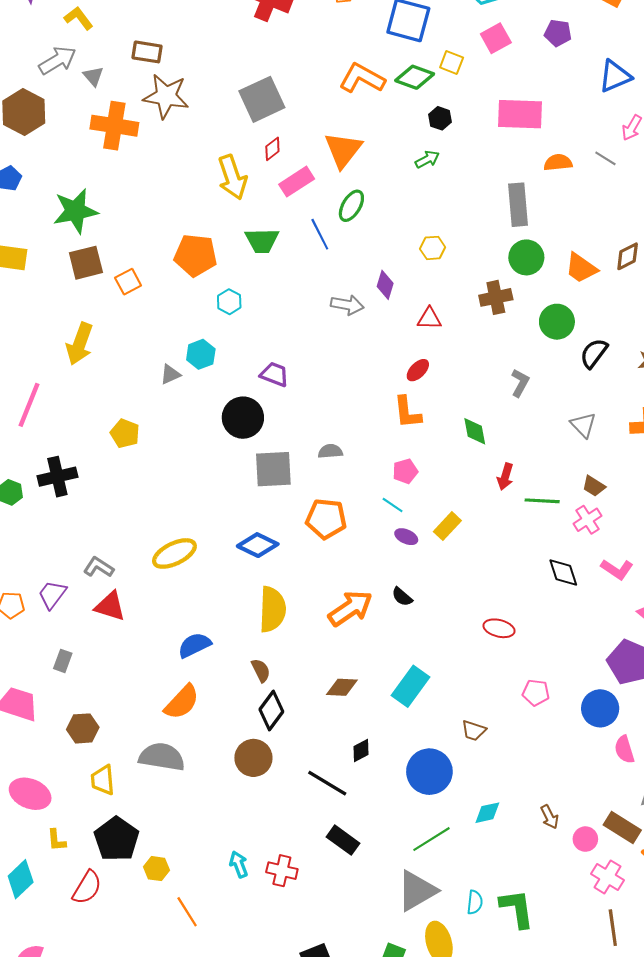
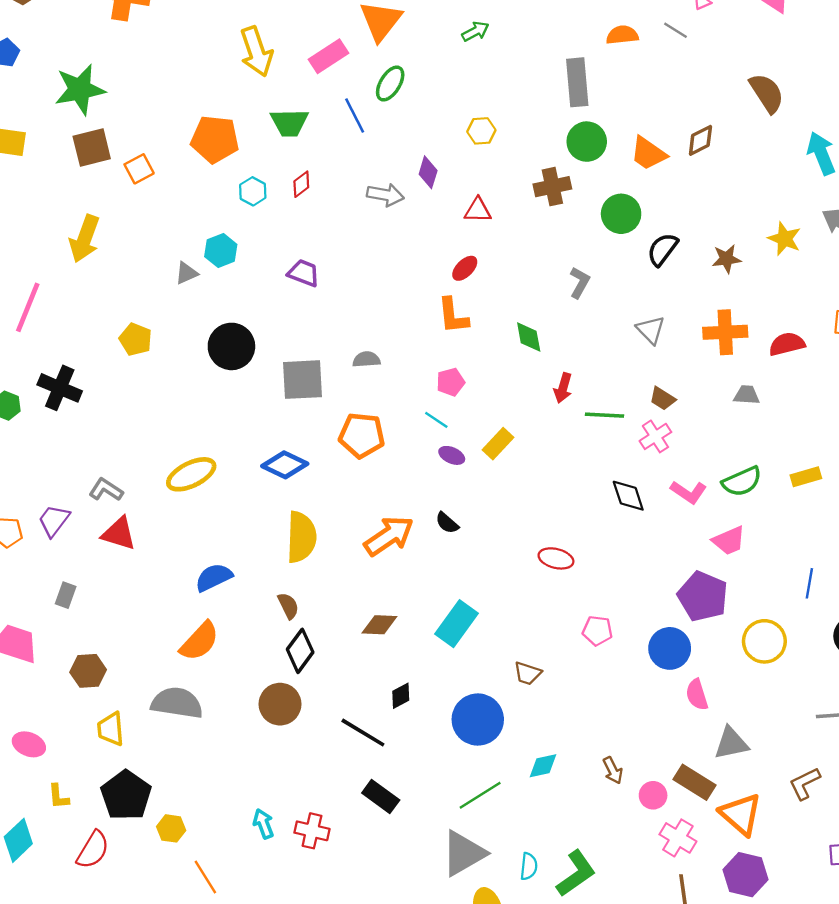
red diamond: (272, 149) -> (301, 184), moved
black circle: (243, 418) -> (231, 346), moved
black cross: (57, 477) -> (60, 388), turned 36
pink ellipse: (30, 794) -> (29, 744), size x0.7
green L-shape: (517, 909) -> (576, 873), turned 63

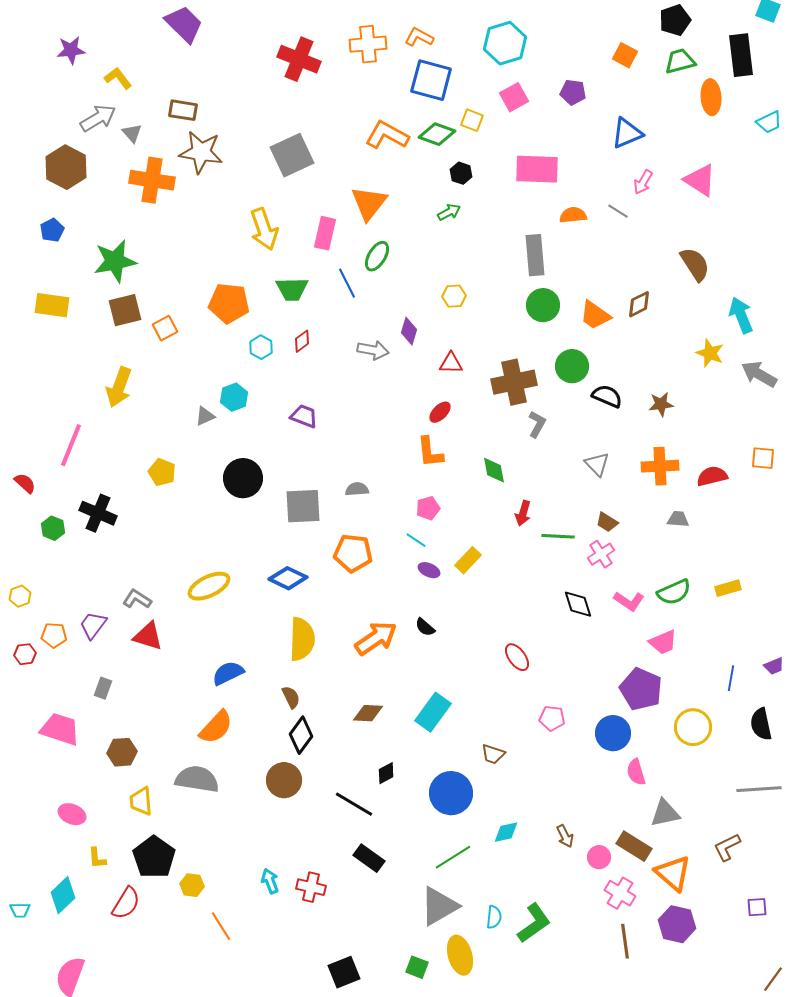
pink rectangle: (329, 56) -> (325, 233), turned -44
brown cross: (552, 187) -> (514, 382), moved, size x1.4
yellow star: (785, 239) -> (710, 353), moved
black semicircle: (663, 249) -> (607, 396), turned 76
red ellipse: (556, 558) -> (517, 657), turned 40

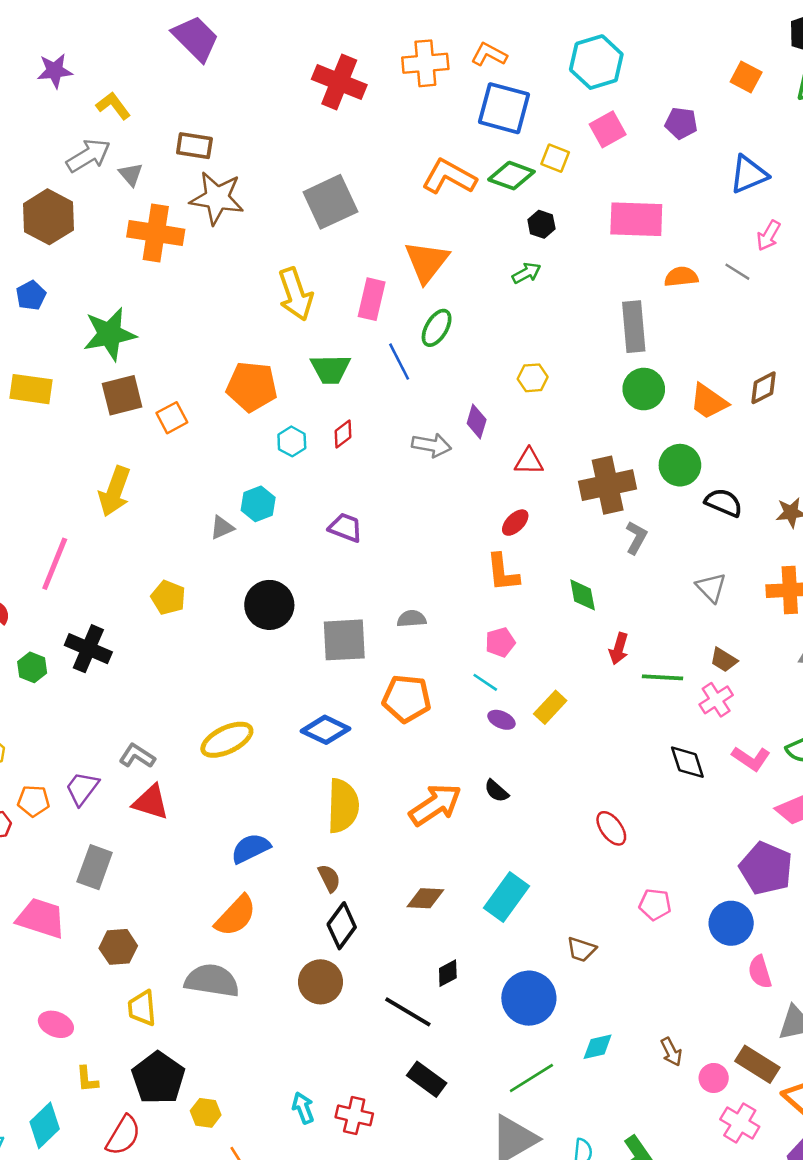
gray rectangle: (103, 688) -> (95, 867), size x1.6

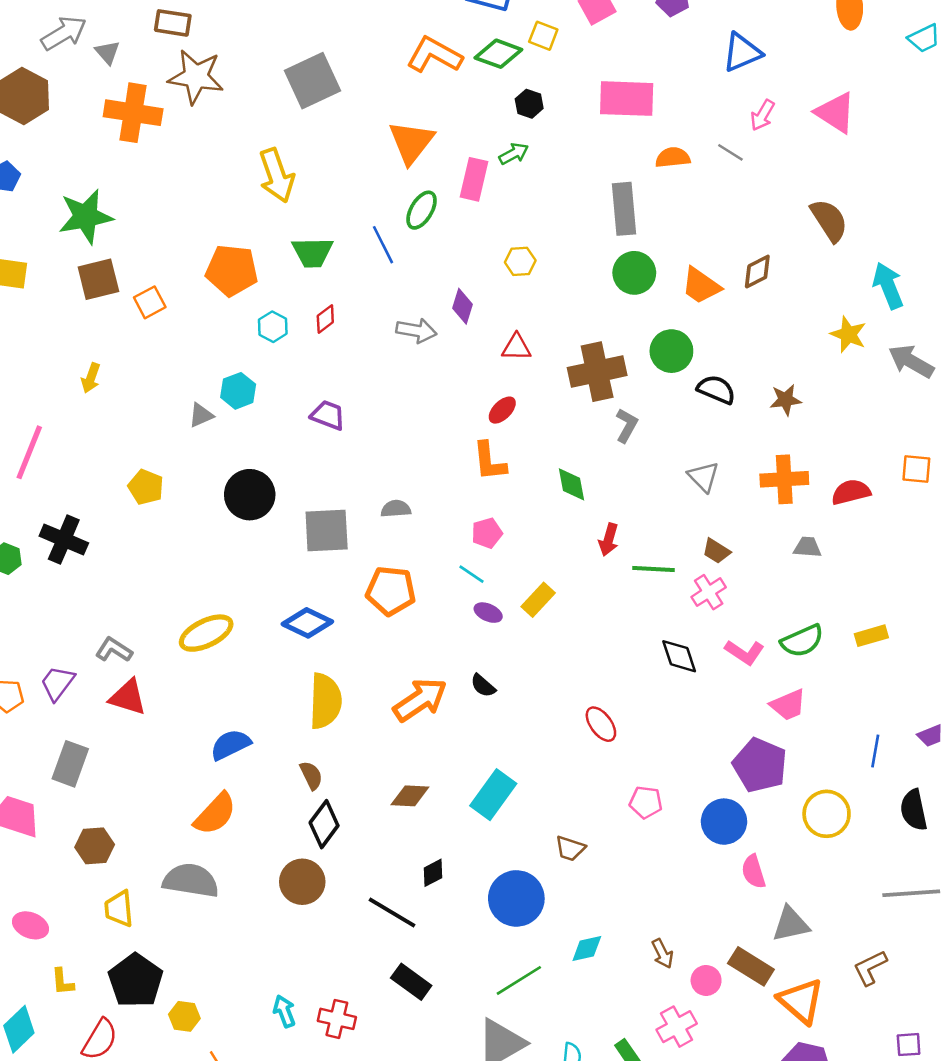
pink rectangle: (372, 299) -> (474, 179), moved
yellow arrow: (115, 491) -> (91, 378), size x0.6
pink cross: (740, 1123) -> (677, 1027), moved, turned 30

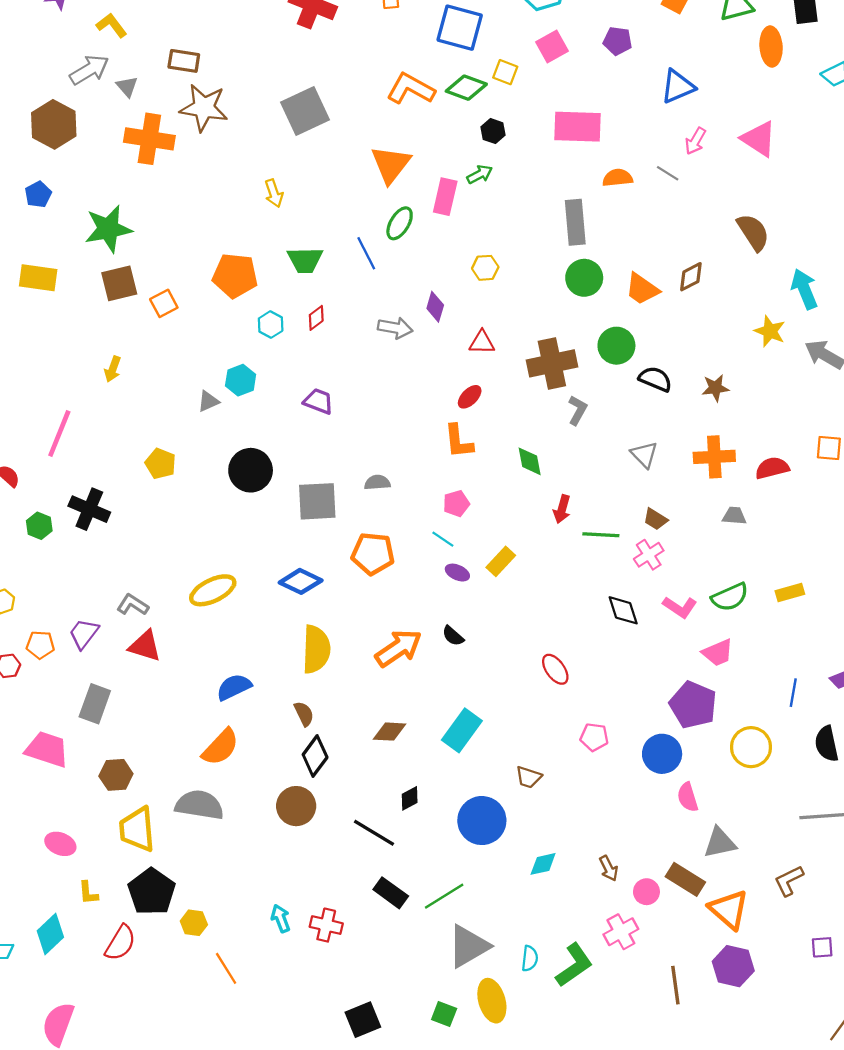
yellow arrow: (277, 175) -> (274, 193), size x0.6
yellow trapezoid: (119, 909) -> (137, 829), size x1.4
green line: (519, 980) -> (444, 896), moved

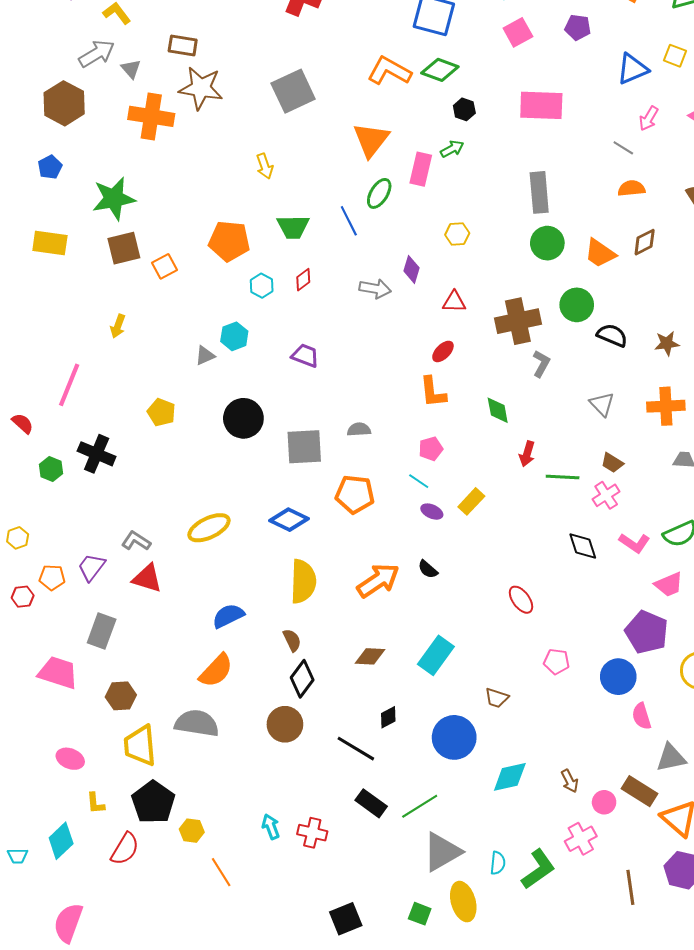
yellow square: (505, 72) -> (675, 56), moved
orange semicircle: (618, 178) -> (631, 188), moved
cyan diamond: (543, 864) -> (510, 777), size x1.4

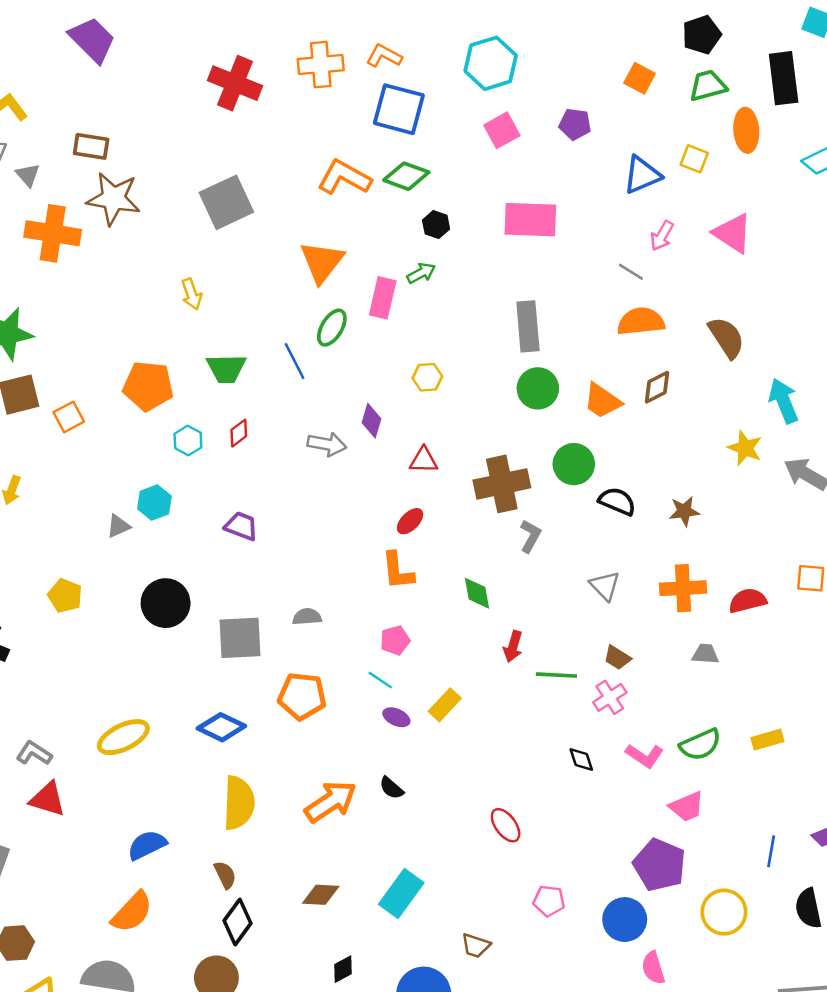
orange semicircle: (631, 188) -> (641, 321), size x1.4
black diamond: (583, 546) -> (581, 759), size x0.7

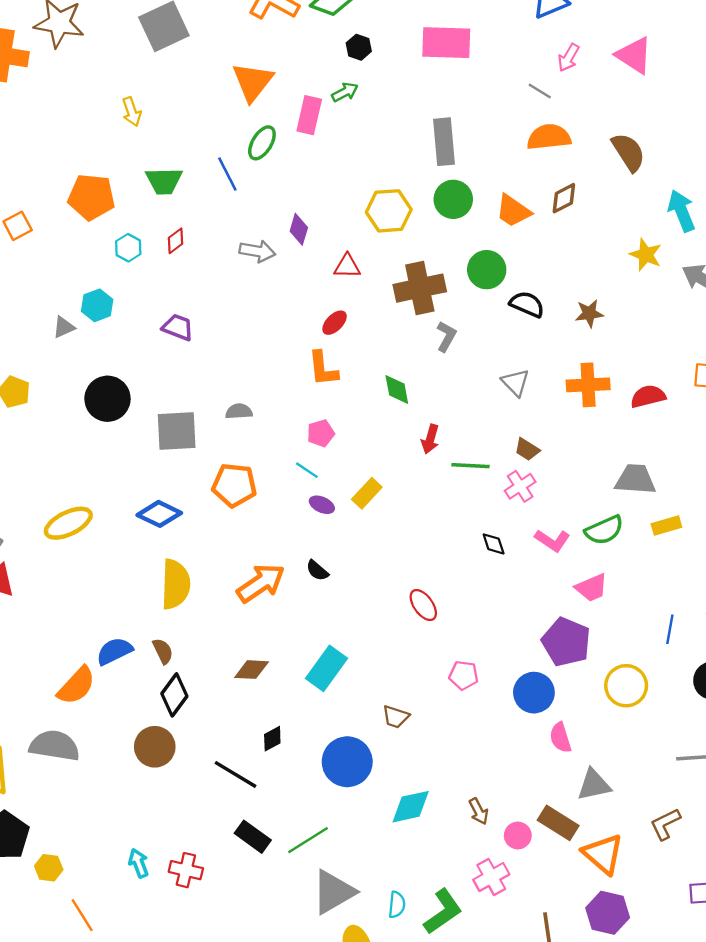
yellow hexagon: (427, 377) -> (389, 211), moved, size x1.6
gray trapezoid: (705, 654) -> (635, 479), moved, size x1.6
blue semicircle: (147, 845) -> (114, 651), moved

